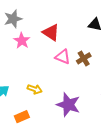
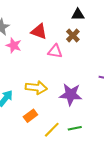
brown cross: (84, 58) -> (73, 35), moved
yellow arrow: (35, 89) -> (36, 88), size x1.5

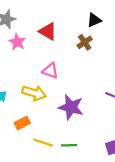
black triangle: (78, 15) -> (94, 20), turned -32
pink triangle: (55, 51) -> (50, 71), moved
yellow line: (52, 130) -> (43, 143), turned 54

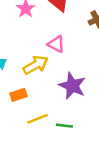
yellow arrow: (34, 93) -> (36, 65), turned -55
yellow line: (43, 143) -> (38, 119), turned -48

